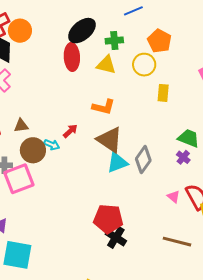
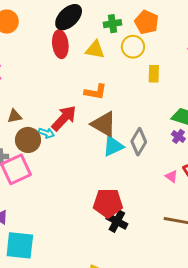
green cross: (114, 41) -> (112, 24), moved
red arrow: (70, 131) -> (64, 118), size x1.8

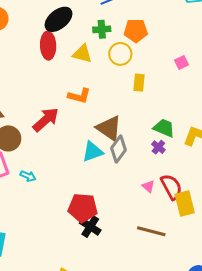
orange pentagon: (147, 22) -> (136, 31), turned -30
brown triangle: (104, 124) -> (109, 128), moved
cyan arrow: (46, 133) -> (28, 176), moved

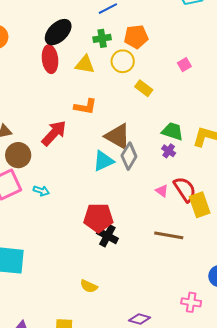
yellow rectangle: (139, 83) -> (144, 88), turned -54

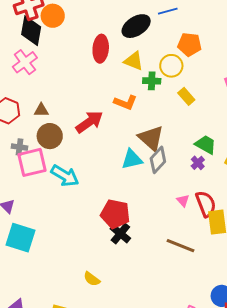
black ellipse: (58, 32) -> (136, 26), moved
green cross: (102, 38) -> (152, 81), moved
cyan arrow: (41, 191) -> (65, 176), size x1.8

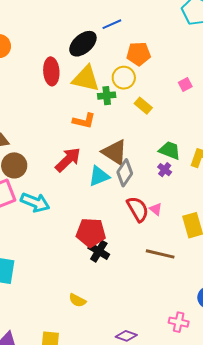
yellow triangle: (134, 61) -> (86, 79), size x1.4
red arrow: (89, 122) -> (68, 160), moved
red semicircle: (206, 204) -> (138, 209), moved

